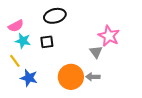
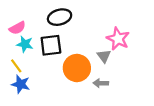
black square: (47, 42) -> (51, 45), size x1.5
orange circle: (71, 77) -> (77, 68), moved
blue star: (29, 78) -> (21, 84), moved

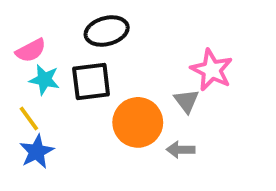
blue star: (21, 84) -> (37, 152), turned 30

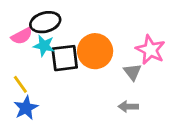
black ellipse: (107, 31) -> (45, 22), moved
cyan star: (44, 80) -> (44, 46), moved
orange circle: (138, 122) -> (95, 51), moved

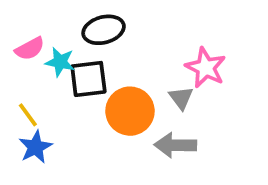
black ellipse: (45, 22) -> (104, 30), moved
orange circle: (95, 51) -> (130, 111), moved
gray arrow: (128, 107) -> (175, 145), size x1.5

